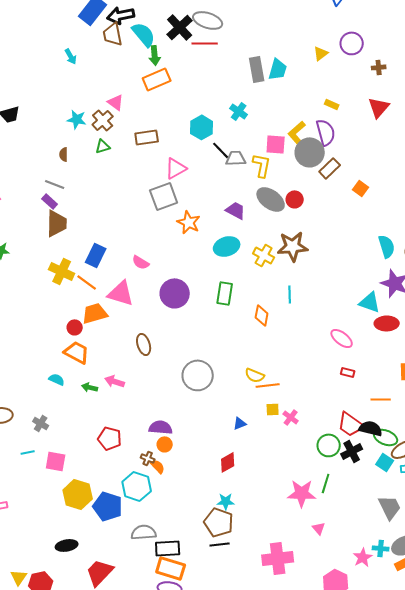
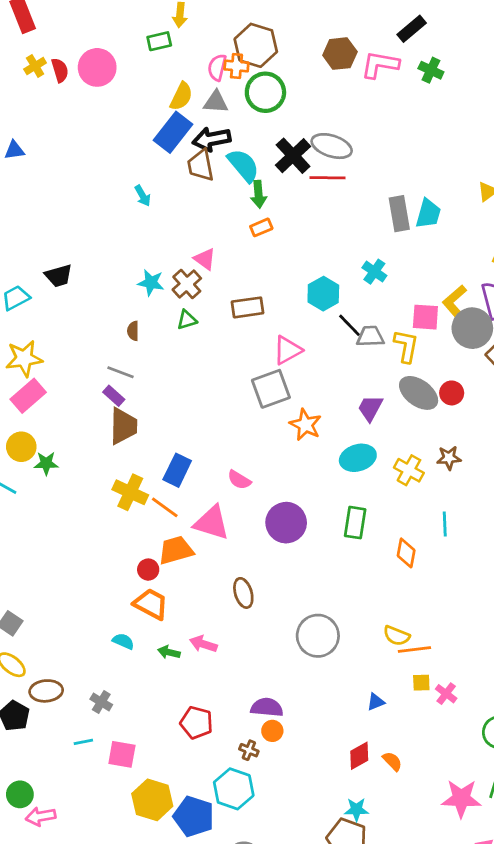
orange rectangle: (157, 79) -> (261, 227), size x0.6
purple trapezoid: (236, 210) -> (370, 408), turned -90
brown star: (293, 246) -> (449, 458), size x0.6
orange semicircle: (158, 466) -> (392, 761), moved

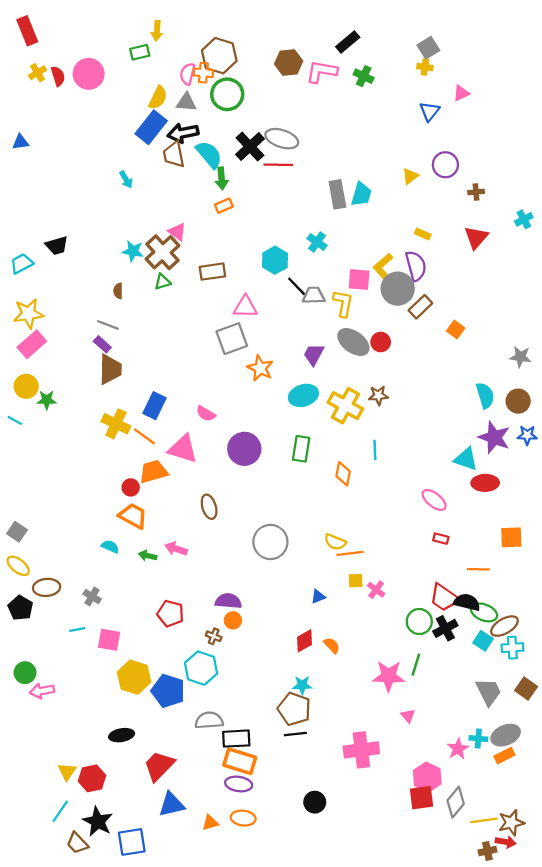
brown cross: (187, 284) -> (162, 252), size x1.4
pink triangle: (287, 350) -> (245, 307), turned 30
yellow cross: (409, 470) -> (345, 406), size x1.4

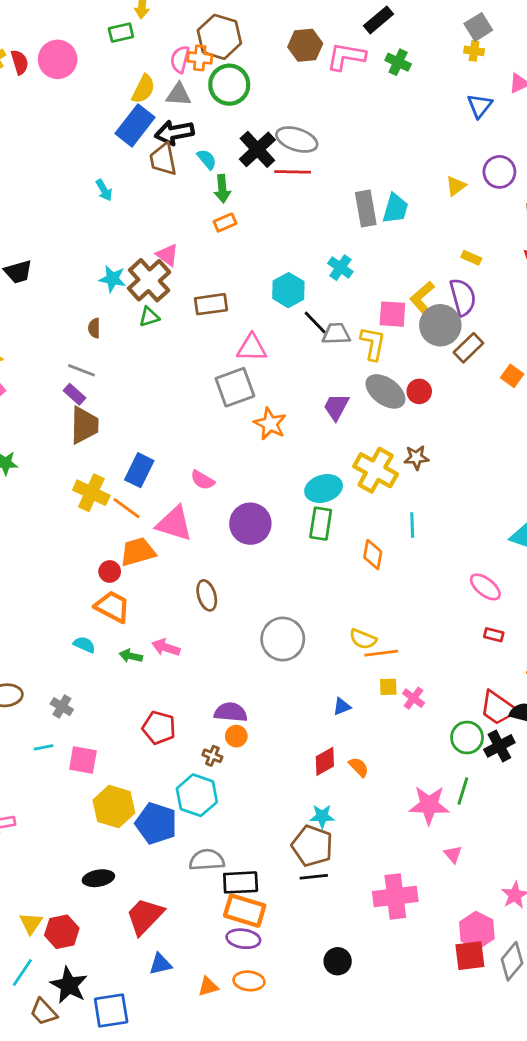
cyan semicircle: (209, 155) -> (207, 159), size x0.6
cyan ellipse: (303, 395) -> (324, 488), moved
blue triangle: (172, 804) -> (160, 964), size x0.7

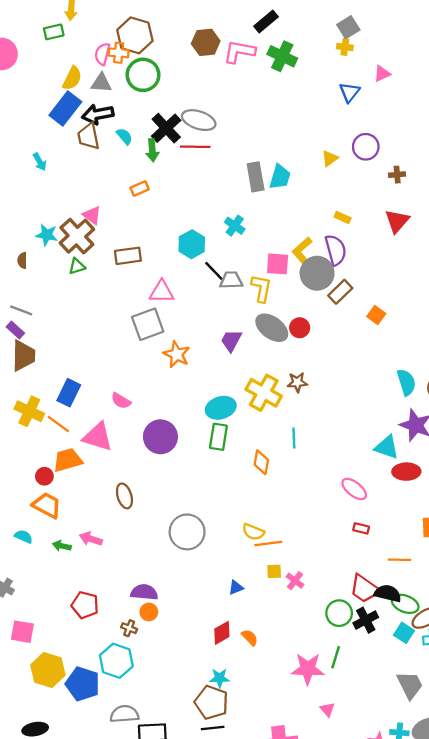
green cross: (398, 62) -> (282, 56), size x1.4
green arrow: (222, 189) -> (152, 150), moved
brown semicircle: (94, 328) -> (22, 260), moved

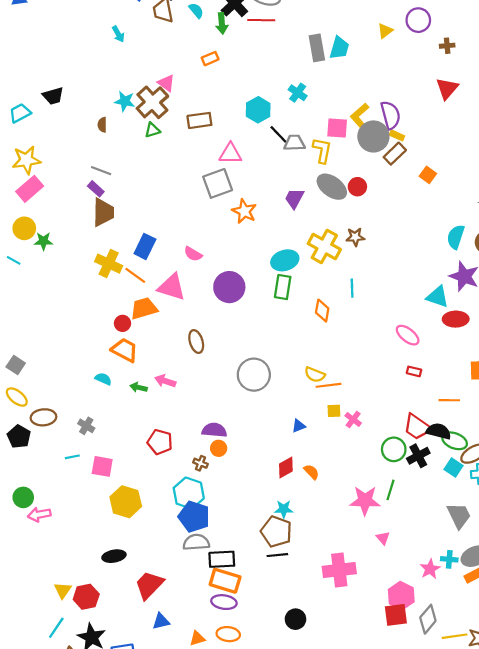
yellow rectangle: (343, 218) -> (397, 135), moved
cyan semicircle: (406, 382) -> (456, 237), turned -145
blue pentagon: (83, 684) -> (194, 517), moved

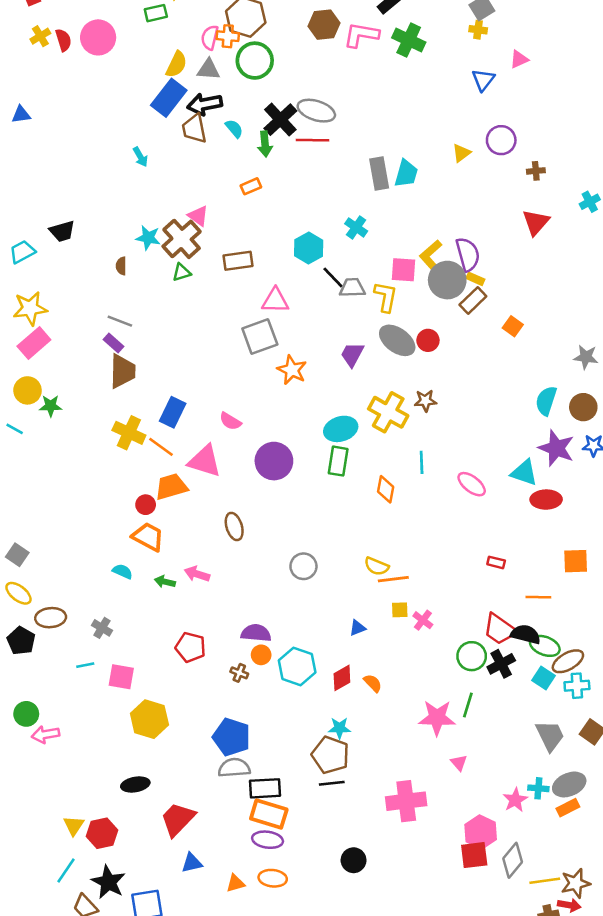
pink ellipse: (408, 335) -> (472, 484), moved
gray circle: (254, 375) -> (303, 566), size x0.7
cyan hexagon: (189, 493) -> (297, 666), moved

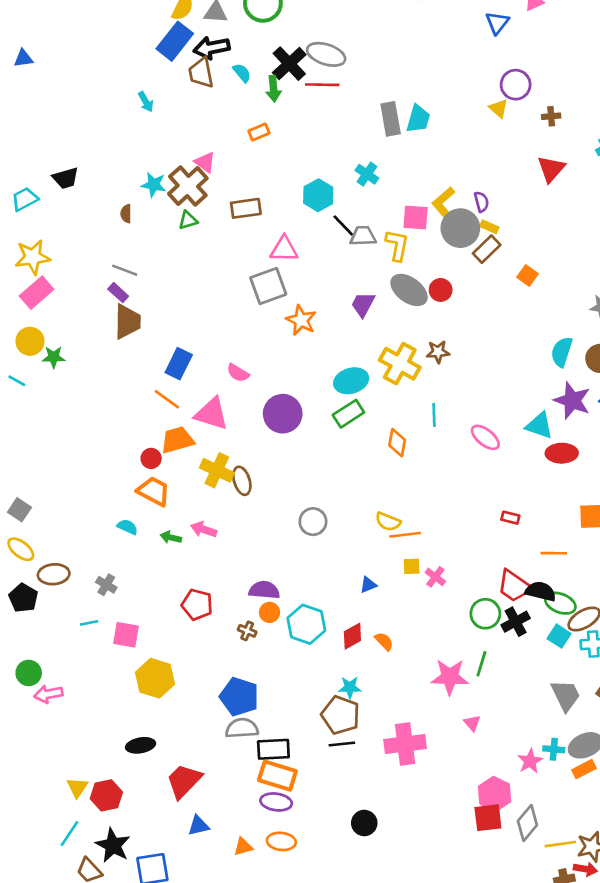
yellow triangle: (461, 153) -> (499, 108), moved, turned -42
purple semicircle: (468, 254) -> (481, 202), size x0.6
yellow cross: (129, 433) -> (217, 470), moved
green rectangle: (338, 461) -> (348, 414), turned 48
pink cross: (406, 801) -> (405, 744), moved

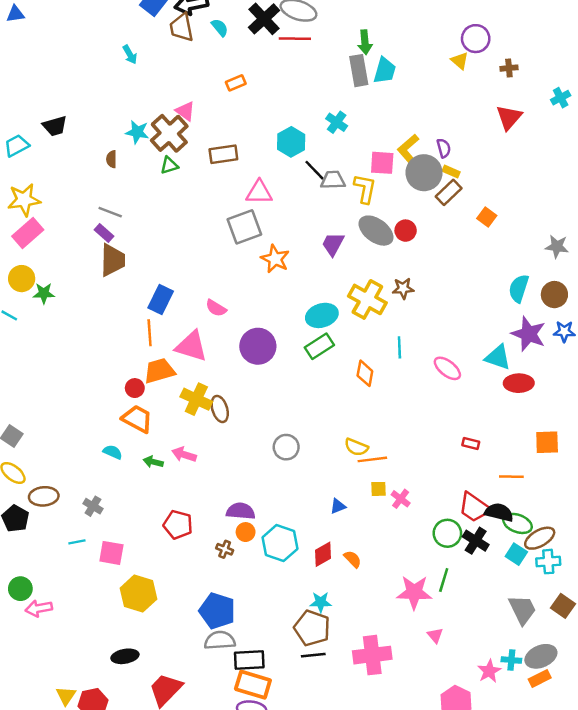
green arrow: (273, 89) -> (365, 42), moved
orange line: (167, 399) -> (150, 333), turned 50
black cross: (516, 622) -> (476, 541), turned -30

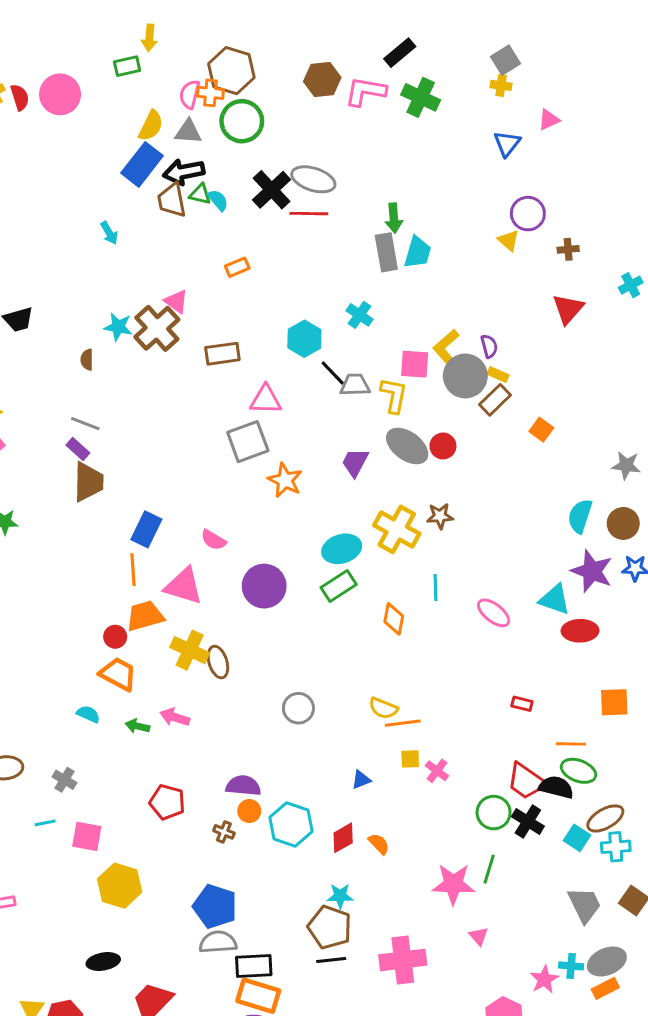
green triangle: (169, 165) -> (200, 194), moved, turned 30
green ellipse: (518, 523) -> (579, 771), moved

